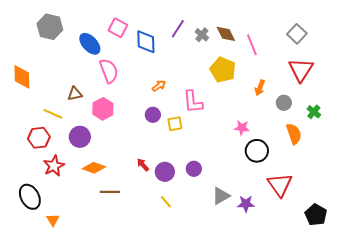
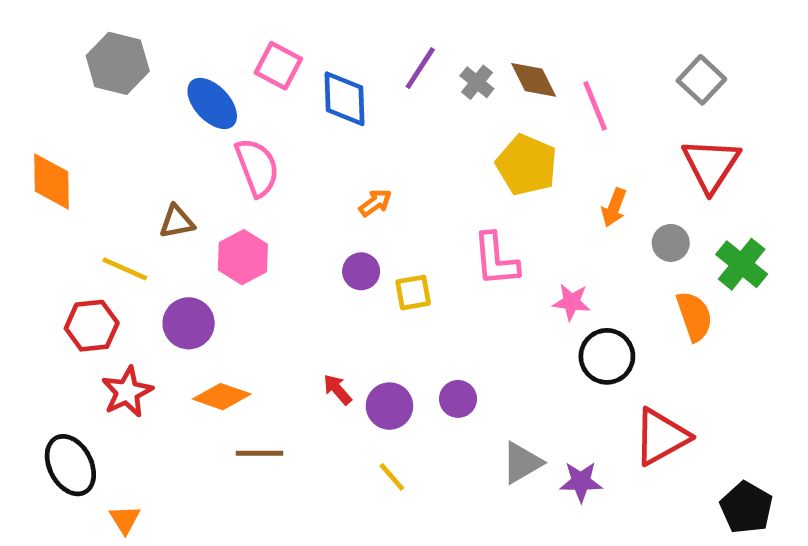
pink L-shape: (193, 102) -> (496, 259), moved
green cross: (314, 112) -> (742, 264), size x1.5
red triangle: (280, 185) -> (661, 437), turned 36

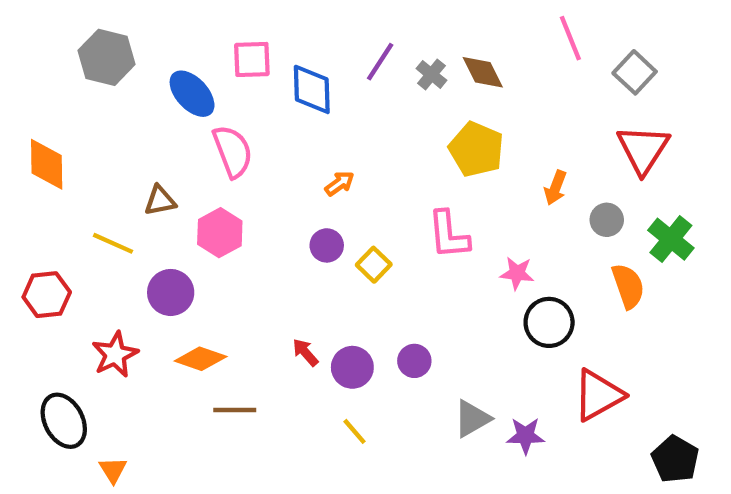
pink square: (278, 66) -> (252, 59), turned -30
pink line: (595, 106) -> (570, 38), moved
yellow square: (413, 293) -> (374, 265), turned -36
red hexagon: (92, 326) -> (47, 295), moved

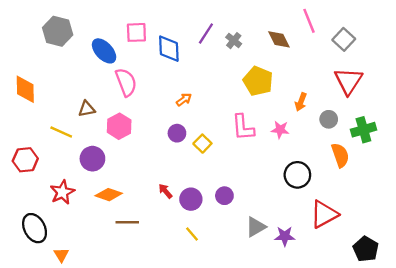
brown diamond: (483, 72) -> (279, 39), moved
green cross: (671, 239) -> (363, 130), turned 35
pink star: (517, 273) -> (280, 130), moved

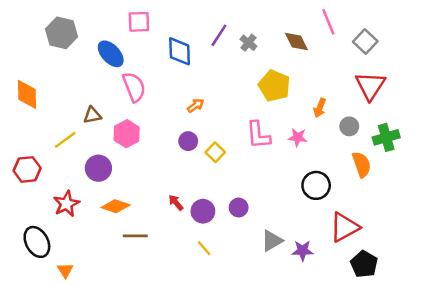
pink square: (136, 32) -> (139, 22), moved
yellow line: (61, 132) -> (65, 140), turned -60
black pentagon: (366, 249) -> (364, 264), moved

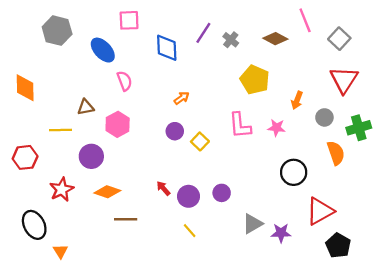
brown diamond: (296, 41) -> (275, 39), turned -35
pink semicircle: (134, 87) -> (124, 81), size x0.7
yellow line: (65, 140) -> (60, 130), turned 35

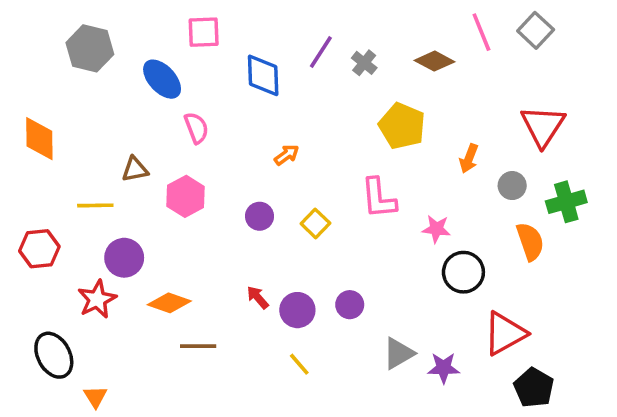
gray square: (339, 39) -> (536, 30), moved
pink star: (276, 128) -> (436, 229), moved
purple circle: (175, 131) -> (260, 216), moved
purple circle: (91, 156) -> (124, 258), moved

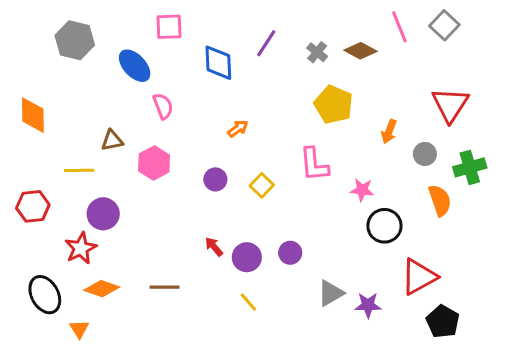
gray cross: (364, 63) -> (317, 52), moved
orange diamond: (169, 303) -> (102, 289), moved

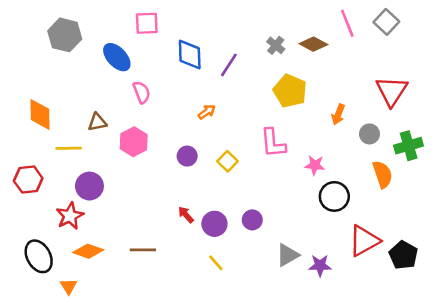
purple line: (266, 43) -> (229, 65), moved
orange diamond: (33, 115) -> (40, 114), moved
black pentagon: (443, 322) -> (403, 255), moved

